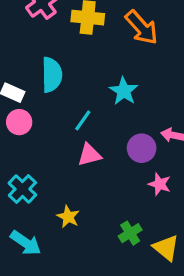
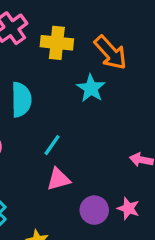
cyan star: (124, 91) -> (91, 88), moved
purple circle: (142, 148) -> (94, 210), moved

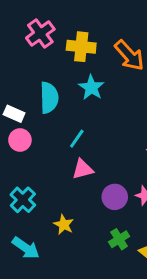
cyan star: (91, 88) -> (91, 88), moved

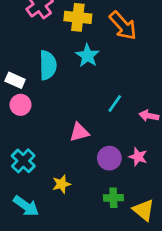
cyan line: (77, 139) -> (115, 103), moved
yellow star: (64, 225) -> (61, 184), turned 30
green cross: (119, 239) -> (113, 198), turned 30

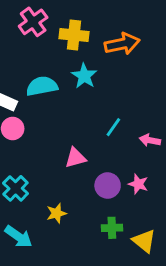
orange arrow: (123, 26) -> (122, 44), turned -60
cyan semicircle: (48, 65) -> (42, 86), turned -100

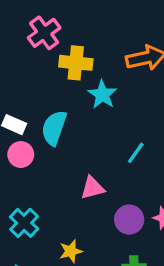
yellow cross: (74, 35) -> (76, 63), moved
cyan semicircle: (42, 86) -> (54, 128), moved, turned -60

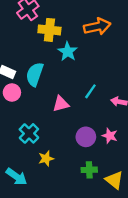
pink triangle: (92, 188) -> (61, 104), moved
cyan cross: (24, 223) -> (29, 133), moved

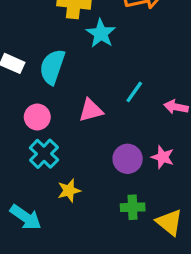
pink circle: (12, 92) -> (37, 117), moved

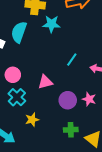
cyan star: (101, 33) -> (51, 24), turned -30
cyan semicircle: (52, 67) -> (19, 32), moved
pink triangle: (91, 110) -> (45, 82), moved

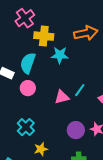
pink circle: (13, 75) -> (28, 88), moved
pink triangle: (45, 82) -> (62, 97), moved

